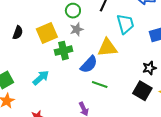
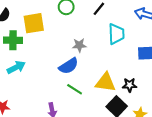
gray star: (77, 29) -> (79, 45), moved
yellow triangle: (107, 48) -> (105, 82), moved
green cross: (63, 51) -> (13, 40), moved

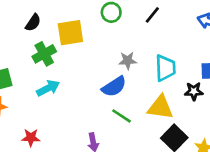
cyan trapezoid: (116, 34) -> (165, 68), moved
green cross: (13, 40) -> (44, 54), turned -30
black star: (130, 85) -> (194, 91), moved

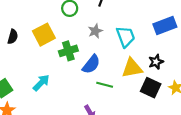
green cross: (44, 54) -> (68, 51), moved, turned 30
gray star: (128, 61) -> (95, 31), moved
black star: (194, 91) -> (156, 62), moved

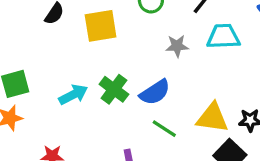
cyan trapezoid: (126, 37) -> (223, 37), moved, turned -90
green cross: (68, 51) -> (114, 89), moved, turned 36

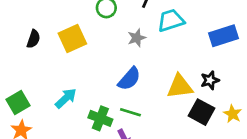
green cross: (114, 89) -> (100, 118), moved
green line: (164, 129) -> (130, 112), moved

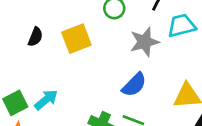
gray star: (137, 38) -> (144, 42), size x1.5
cyan arrow: (66, 98) -> (46, 100), moved

